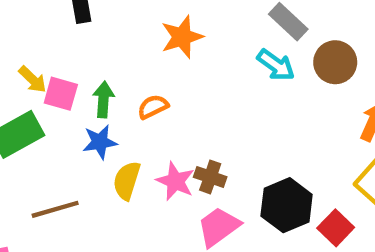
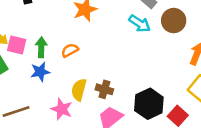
yellow semicircle: (127, 181) -> (79, 90), moved
pink star: (175, 181) -> (62, 109), moved

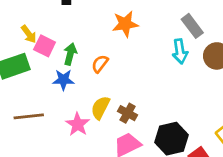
cyan arrow: (140, 24) -> (180, 51), turned 35
orange semicircle: (70, 50) -> (100, 64), turned -36

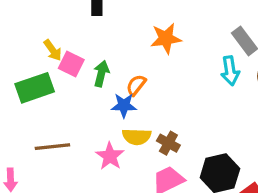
blue star: (63, 80) -> (124, 105), moved
yellow semicircle: (100, 108) -> (137, 137), turned -115

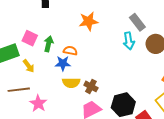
yellow arrow: (53, 50) -> (29, 66), moved
orange semicircle: (136, 85) -> (70, 51), turned 64
pink star: (110, 156) -> (38, 103), moved

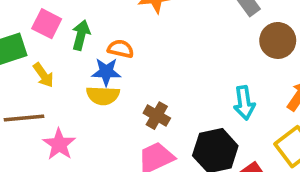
cyan arrow: (129, 41) -> (244, 103), moved
yellow semicircle: (71, 83) -> (103, 95), moved

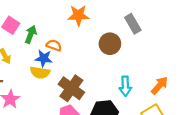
brown circle: (278, 40) -> (110, 44), moved
brown cross: (157, 116) -> (71, 88), size x1.6

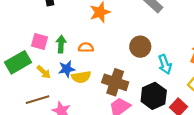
brown circle: (110, 44) -> (140, 47), moved
blue star: (44, 58) -> (67, 69), moved

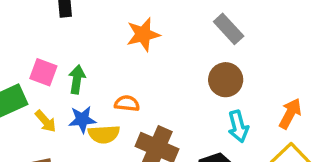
orange semicircle: (86, 47) -> (127, 103), moved
brown circle: (140, 47) -> (226, 80), moved

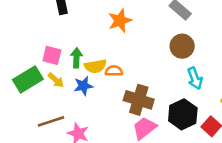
yellow arrow: (46, 121) -> (56, 80), moved
yellow semicircle: (104, 134) -> (95, 66), moved

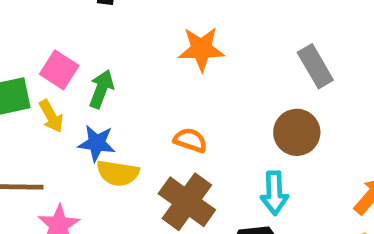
yellow semicircle: (95, 66) -> (118, 173), moved
orange semicircle: (114, 71) -> (190, 140), moved
cyan arrow: (195, 78) -> (274, 193), moved

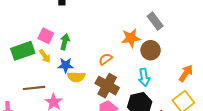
orange star: (201, 49) -> (131, 38), moved
orange semicircle: (190, 140) -> (105, 59), turned -48

